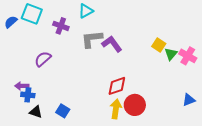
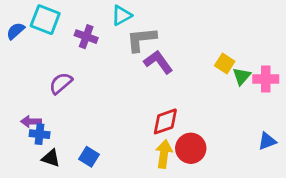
gray L-shape: (92, 39) -> (141, 39), moved
pink cross: (188, 56) -> (266, 79), turned -30

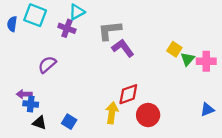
cyan triangle: (122, 15) -> (77, 12), moved
blue semicircle: (15, 31) -> (12, 24), turned -40
yellow arrow: (164, 154) -> (112, 113), moved

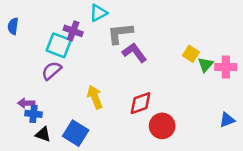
cyan triangle: (77, 12) -> (98, 13), moved
cyan square: (35, 15) -> (59, 45), moved
yellow arrow: (112, 113) -> (95, 97), moved, turned -30
blue square: (69, 122) -> (76, 133), size x1.5

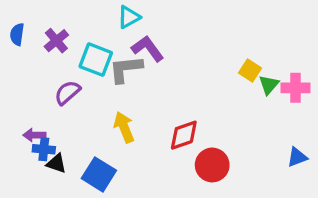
purple cross: (73, 31) -> (56, 41), moved, turned 30
gray L-shape: (120, 33) -> (126, 69), moved
cyan square: (59, 45) -> (96, 60), moved
purple L-shape: (134, 53) -> (148, 49), moved
black triangle: (43, 134) -> (56, 163), moved

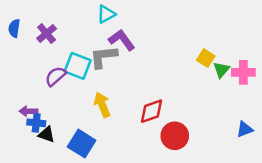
cyan square: (96, 60) -> (78, 66), moved

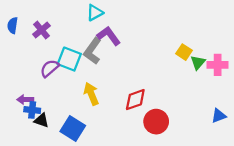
gray L-shape: (104, 57) -> (92, 51), turned -48

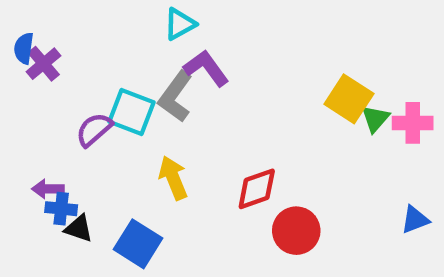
purple cross: (41, 30) -> (44, 64), moved
yellow square: (184, 52) -> (349, 99), size x1.5

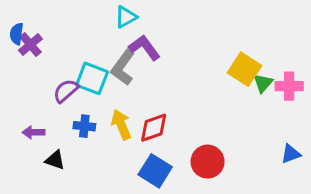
red diamond: (257, 189) -> (154, 128), moved
blue cross: (61, 209) -> (84, 126), moved
blue square: (138, 244) -> (155, 171), moved

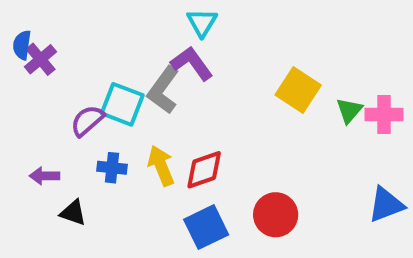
cyan triangle: (126, 17) -> (202, 23), moved, turned -30
yellow square: (244, 69) -> (298, 90), moved
blue triangle: (291, 154) -> (386, 205), size x1.4
blue square: (155, 171) -> (206, 227), turned 32

